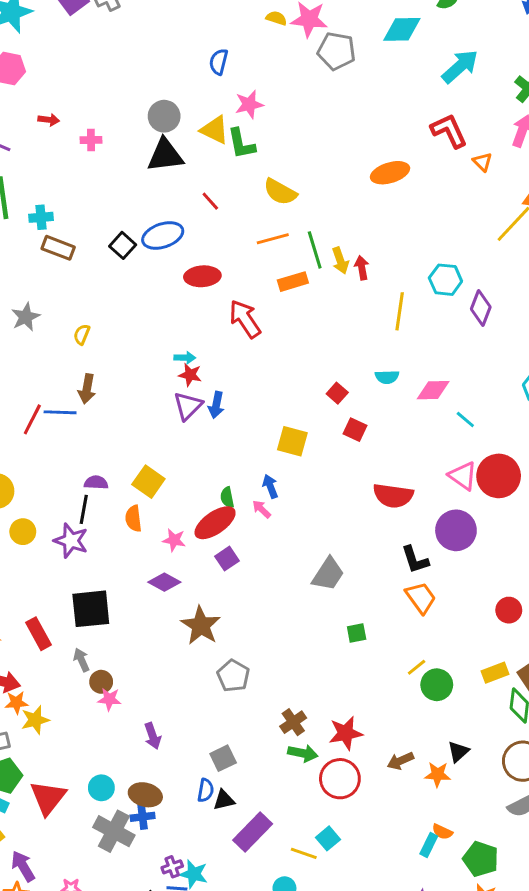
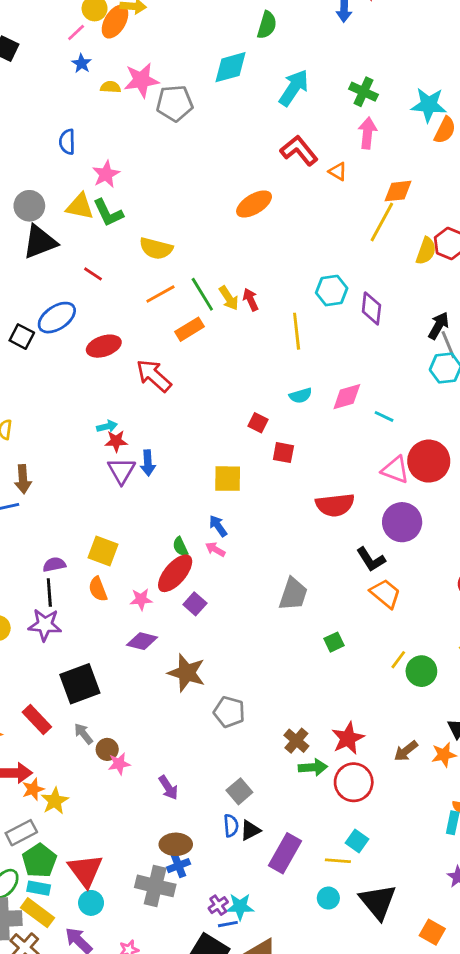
cyan circle: (101, 788) -> (91, 903), moved

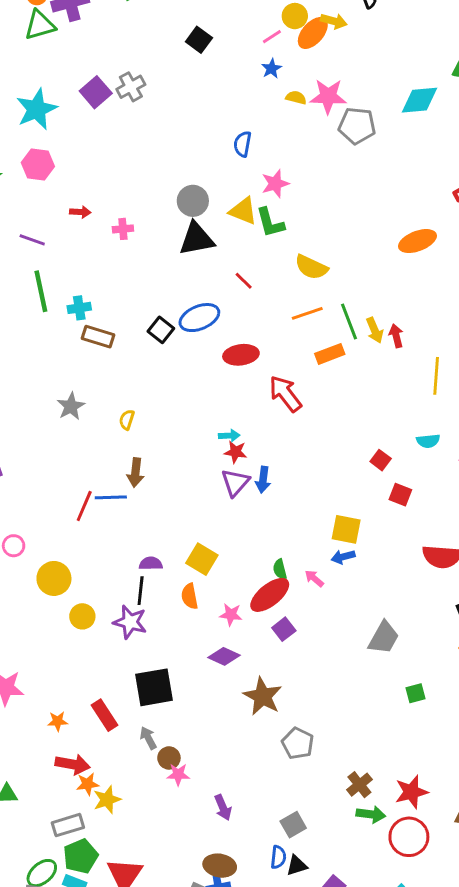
yellow square: (228, 479) -> (346, 529), moved
blue arrow: (218, 526) -> (343, 557), moved, turned -80

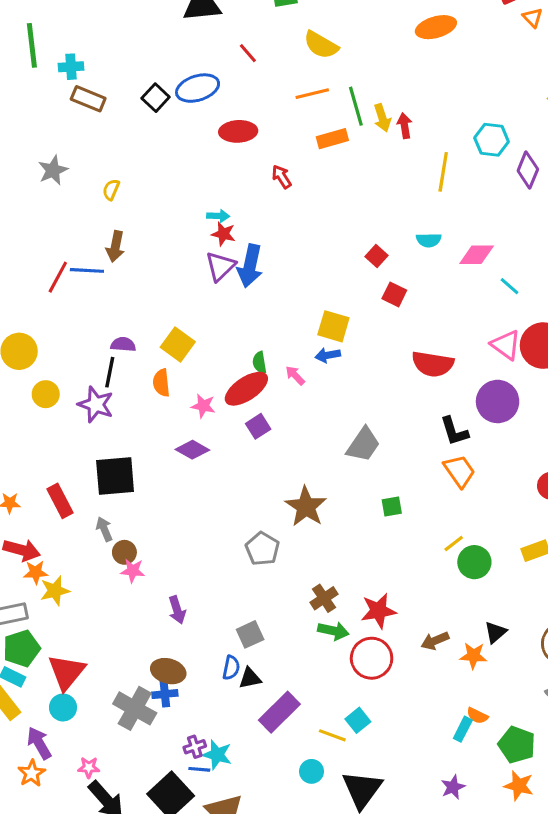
red arrow: (285, 394) -> (282, 177), size x0.6
blue arrow: (263, 480) -> (250, 266), size x1.5
brown star: (263, 696) -> (306, 507), moved

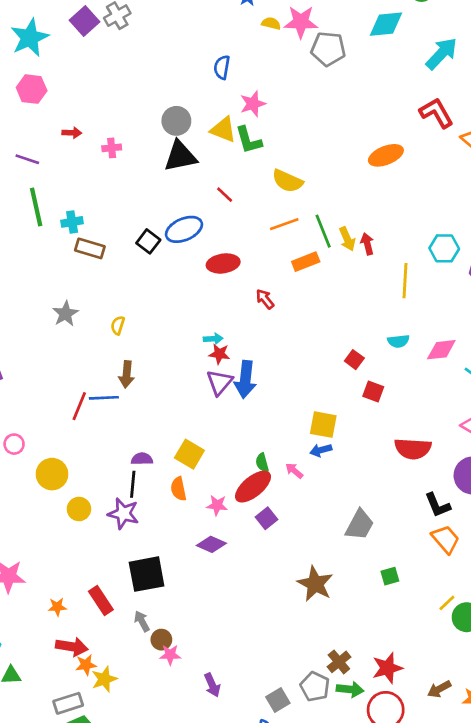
gray pentagon: (262, 549) -> (315, 687), moved

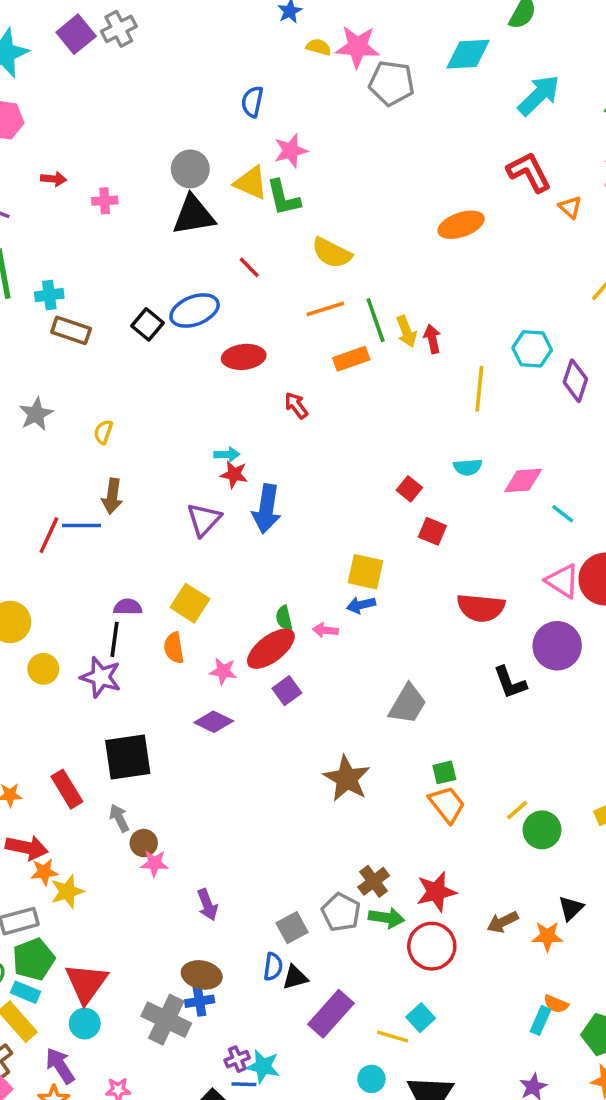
purple triangle: (219, 382) -> (204, 520), moved
pink arrow: (294, 471) -> (325, 630), turned -36
orange trapezoid: (446, 539) -> (447, 804), moved

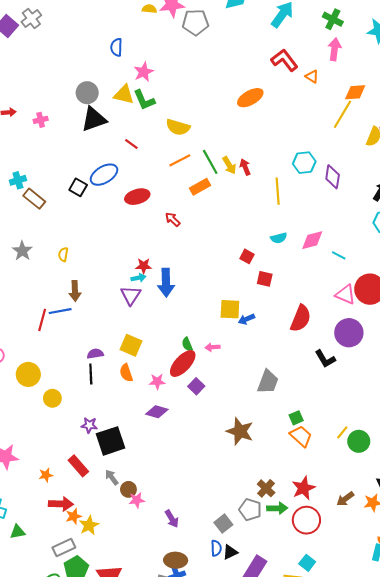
brown rectangle: (71, 330) -> (34, 199), turned 30
cyan arrow: (227, 454) -> (138, 278), moved
blue arrow: (361, 605) -> (246, 319), moved
red semicircle: (481, 608) -> (301, 318), turned -64
purple star: (101, 677) -> (89, 425), moved, size x0.7

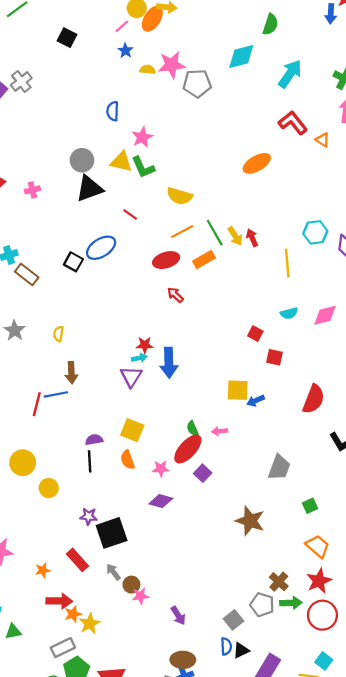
red ellipse: (137, 197) -> (166, 260), moved
orange trapezoid: (301, 436) -> (318, 546), moved

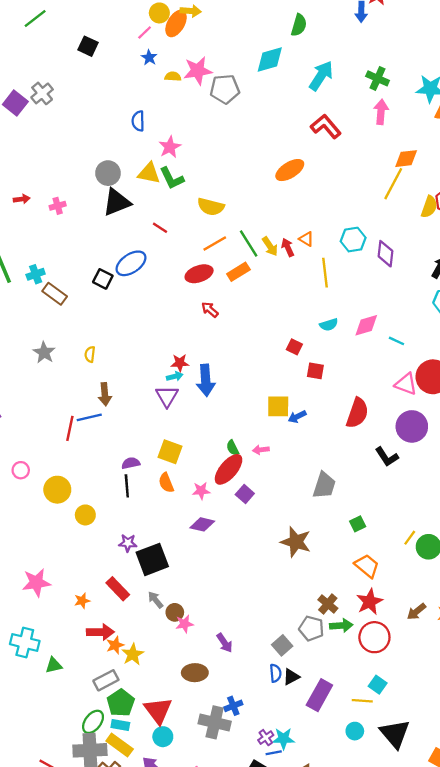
orange triangle: (323, 140) -> (306, 239), moved
brown ellipse: (183, 660) -> (195, 673), moved

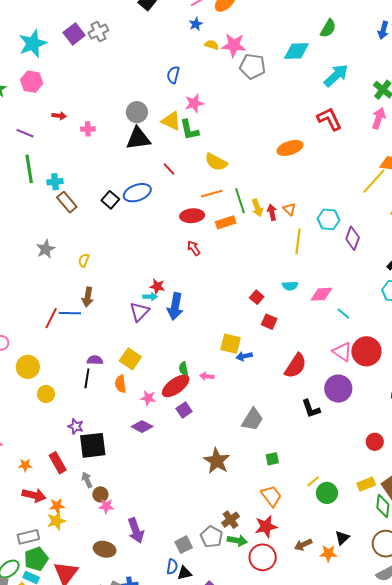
purple arrow: (225, 643) -> (136, 530), size x1.4
orange star: (115, 645) -> (57, 506), moved

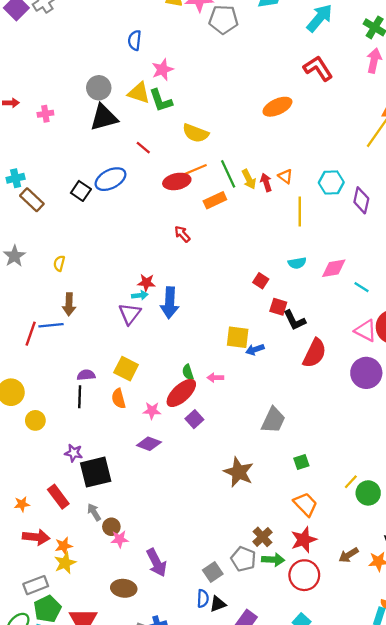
red ellipse: (192, 216) -> (177, 181), moved
black L-shape: (311, 409) -> (295, 320), moved

